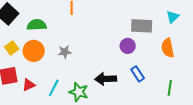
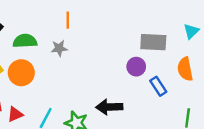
gray star: (65, 52) -> (59, 48), moved
blue rectangle: (138, 74) -> (158, 86), moved

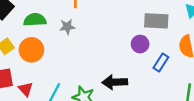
blue rectangle: (158, 86) -> (161, 63), turned 66
red triangle: (15, 114) -> (26, 89), turned -49

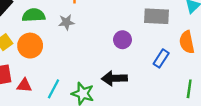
purple circle: (140, 44) -> (122, 40), moved
red triangle: (26, 89) -> (24, 85), turned -42

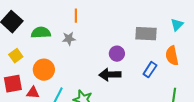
orange circle: (30, 46) -> (44, 70), moved
black arrow: (114, 78) -> (110, 75), moved

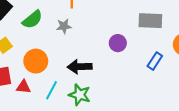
green semicircle: (41, 33) -> (32, 20), turned 144
black arrow: (110, 75) -> (80, 67), moved

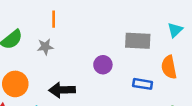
blue rectangle: (155, 61) -> (143, 84), turned 66

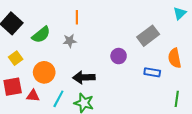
cyan triangle: (175, 30) -> (180, 13), moved
gray rectangle: (138, 41) -> (148, 36), turned -40

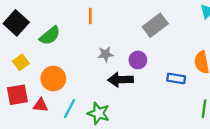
gray rectangle: (148, 36) -> (155, 25), moved
gray star: (70, 41) -> (105, 54), moved
black arrow: (84, 77) -> (121, 80), moved

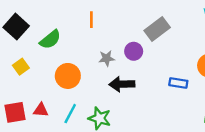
purple circle: (138, 60) -> (134, 51), moved
orange circle: (53, 79) -> (68, 76), moved
red square: (17, 95) -> (15, 112), moved

